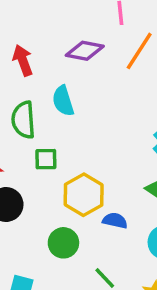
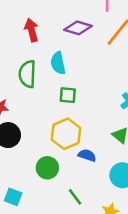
green square: (46, 159) -> (68, 95), moved

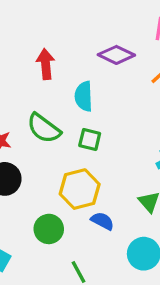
red arrow: (32, 30) -> (46, 64), moved
green semicircle: (27, 74) -> (44, 128), moved, turned -64

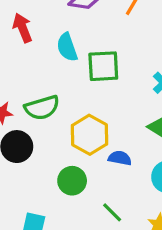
green semicircle: (44, 128) -> (42, 108), moved, turned -36
green square: (90, 140) -> (103, 66), moved, size x1.5

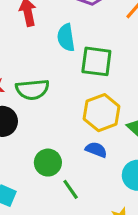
yellow hexagon: (90, 135) -> (102, 113), moved
green line: (112, 212) -> (71, 189), moved

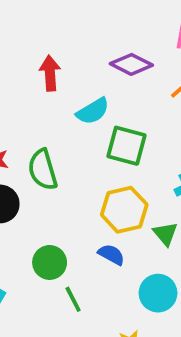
cyan semicircle: (66, 38) -> (93, 111), turned -120
green semicircle: (32, 89) -> (43, 170), turned 72

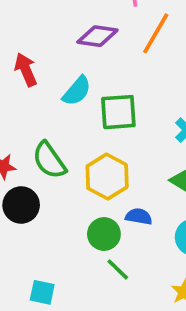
yellow hexagon: (124, 210) -> (107, 177), moved
green circle: (50, 262) -> (104, 234), moved

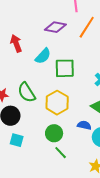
blue semicircle: (139, 216) -> (84, 125), moved
cyan square: (42, 292) -> (17, 140), moved

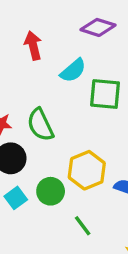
yellow hexagon: (57, 103) -> (87, 170), moved
green circle: (54, 133) -> (51, 191), moved
cyan square: (17, 140) -> (16, 198), turned 32

